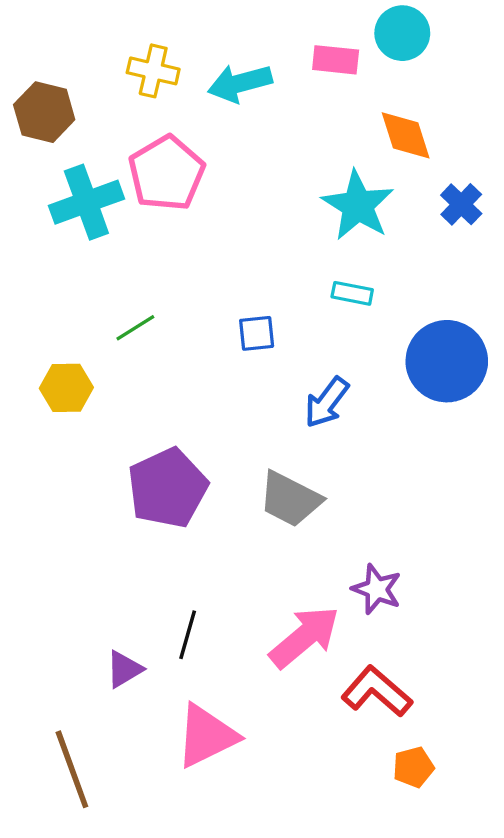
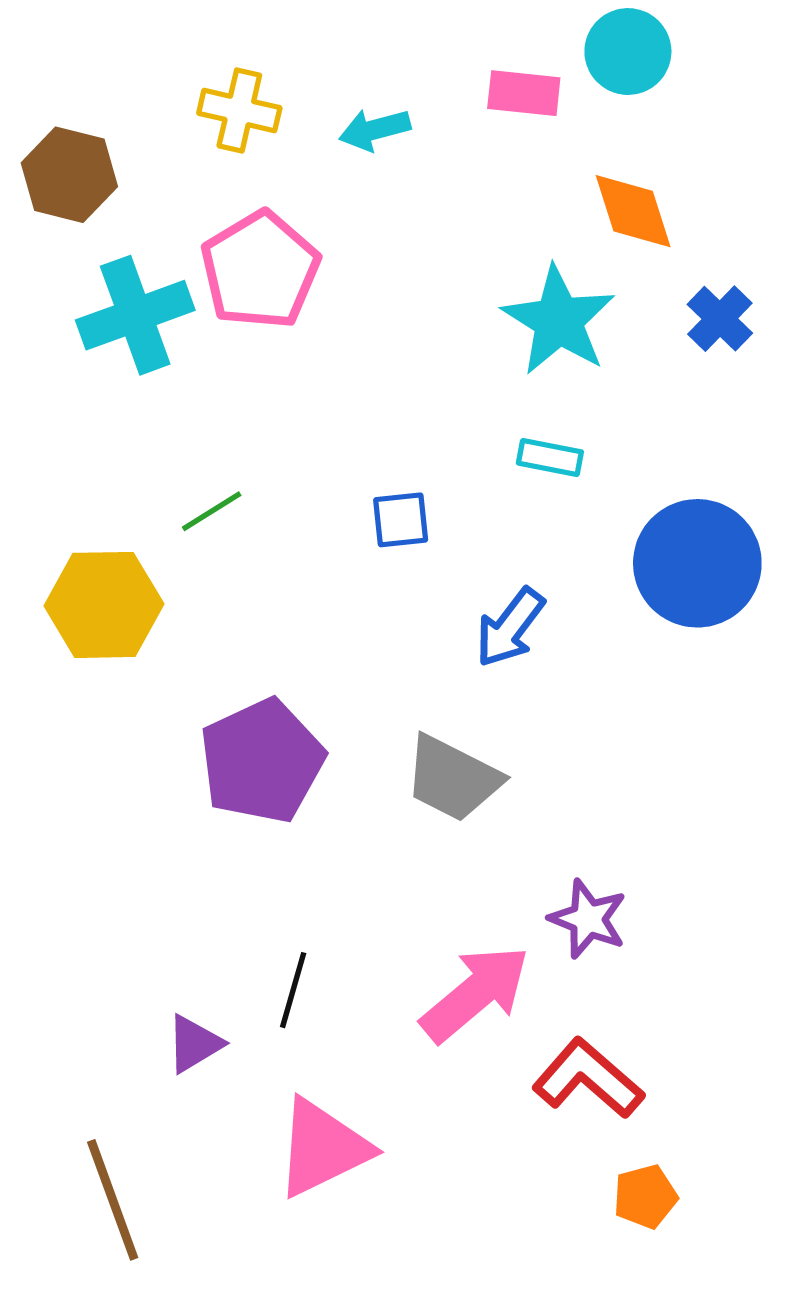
cyan arrow: (240, 83) -> (375, 130), size x0.7
yellow hexagon: (66, 388) -> (104, 605), size x1.4

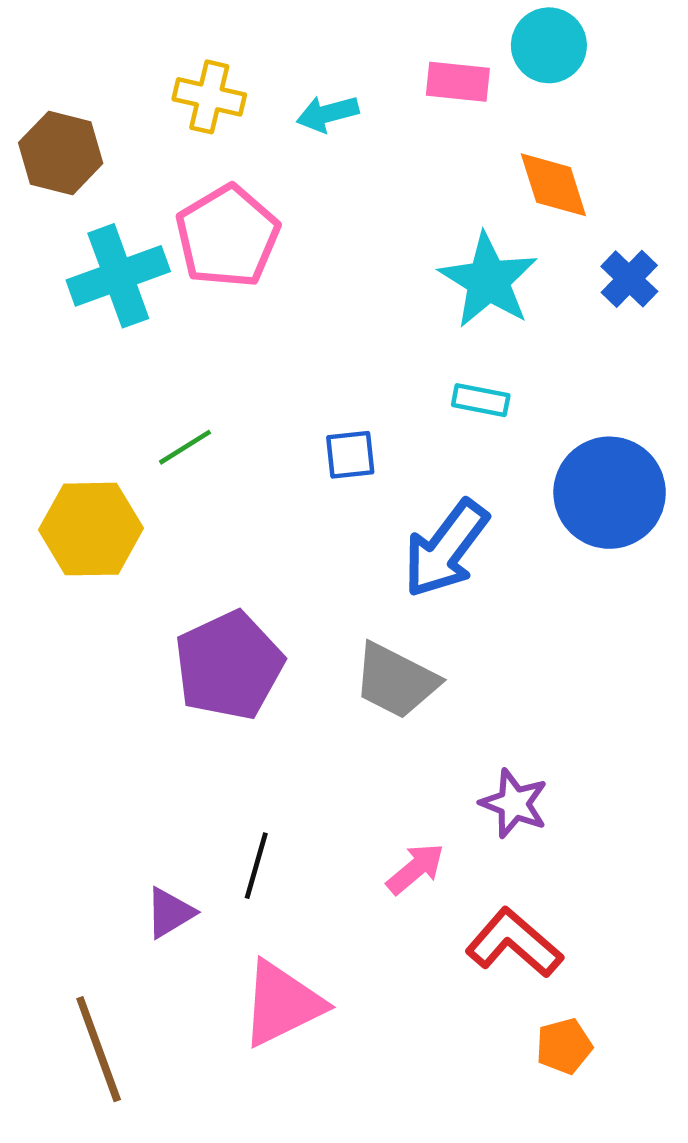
blue arrow: (510, 627) -> (446, 549), size x1.4
pink arrow: (475, 994) -> (415, 869), size x0.6

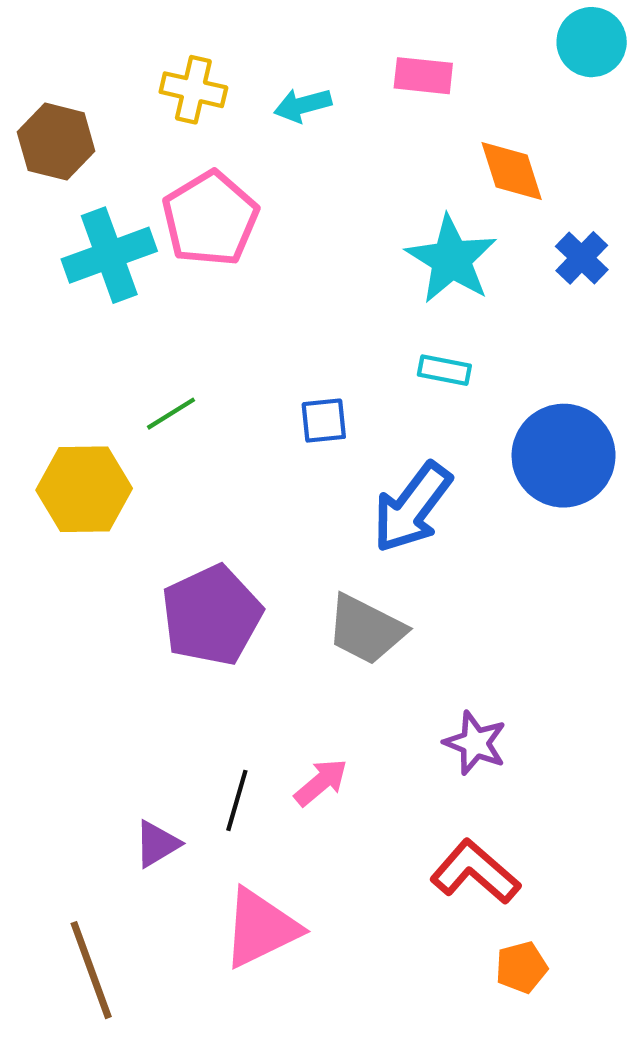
cyan circle: (549, 45) -> (592, 42), moved
pink arrow: (415, 869) -> (321, 782), moved

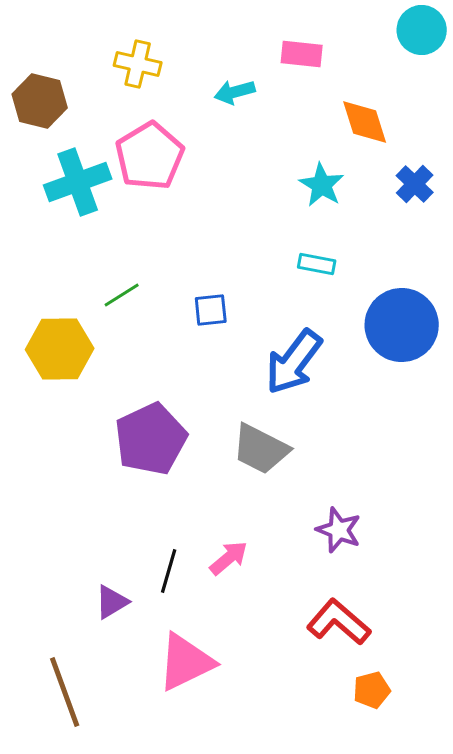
cyan arrow: (303, 105) -> (235, 92), moved
cyan star: (451, 259) -> (322, 185), size x0.7
blue square: (324, 421) -> (211, 310), moved

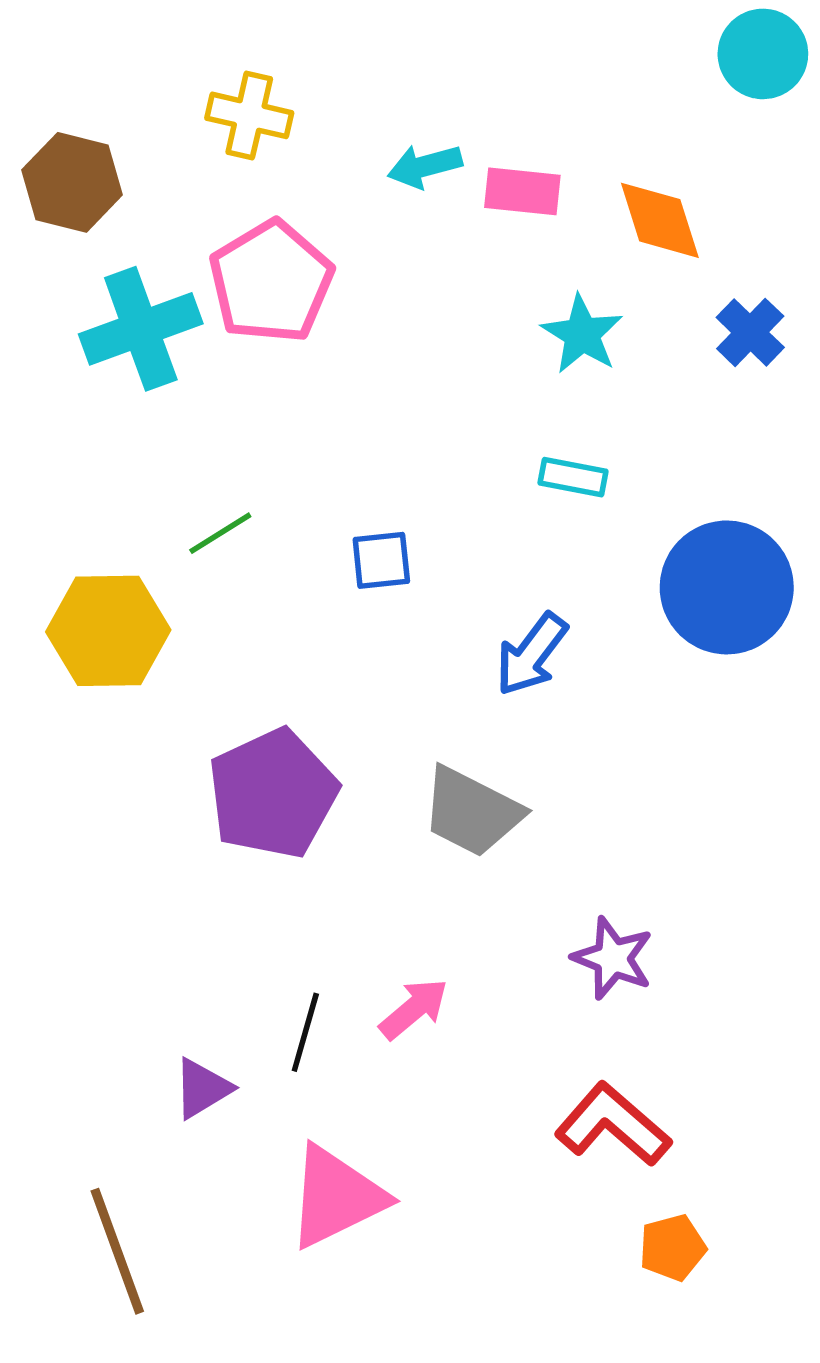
pink rectangle: (302, 54) -> (522, 191), moved
blue arrow: (294, 362) -> (531, 654), size x0.7

